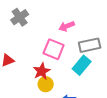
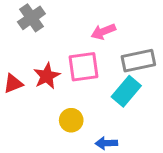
pink square: (54, 49) -> (83, 67), turned -30
red star: (42, 71) -> (47, 76), moved

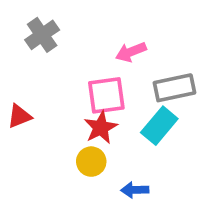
red star: (47, 76) -> (101, 128), moved

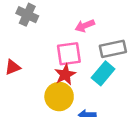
gray cross: (42, 35) -> (27, 15), turned -30
yellow circle: (91, 162) -> (59, 97), size x1.5

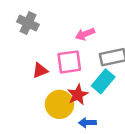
red triangle: (13, 67) -> (40, 70), moved
red star: (65, 75) -> (78, 95), moved

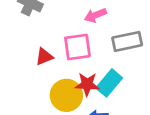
cyan rectangle: (103, 81) -> (109, 83), moved
red star: (78, 95) -> (87, 84), turned 30

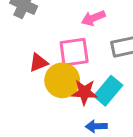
yellow circle: (66, 95) -> (62, 80), moved

